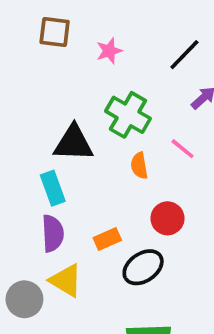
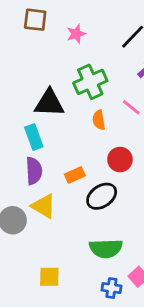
green cross: (128, 115) -> (90, 82), turned 36

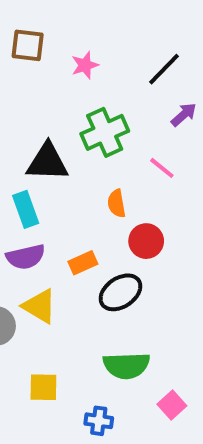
orange semicircle: (99, 120) -> (117, 203), moved
purple semicircle: (34, 171) -> (26, 257), turned 80
yellow square: (49, 277) -> (43, 387), moved
blue cross: (111, 288) -> (99, 421), moved

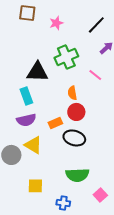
red circle: (146, 241) -> (76, 112), moved
black ellipse: (120, 292) -> (74, 138), turned 50

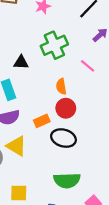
black triangle: (37, 72) -> (21, 62), size x0.6

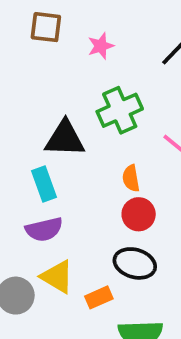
black triangle: (21, 62) -> (65, 139), size x1.6
orange rectangle: (42, 121) -> (99, 297), moved

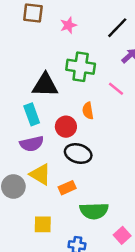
green cross: (120, 110) -> (81, 67), turned 32
red circle: (139, 214) -> (66, 127), moved
black ellipse: (135, 263) -> (78, 154), moved

